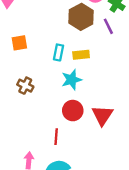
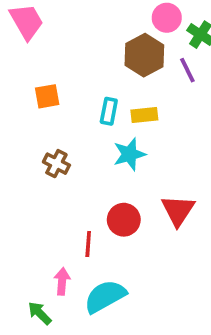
red circle: (73, 111) -> (124, 220), moved
red line: (56, 137) -> (88, 244), moved

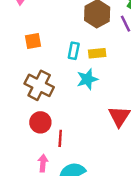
brown cross: (56, 164) -> (39, 85), size x1.6
red circle: (124, 220) -> (40, 122), moved

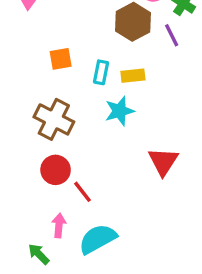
orange square: (33, 41) -> (61, 59), moved
red line: (60, 138) -> (82, 192), turned -42

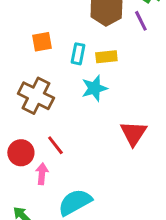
red circle: (56, 170) -> (21, 153), moved
red line: (82, 192) -> (55, 145), moved
pink arrow: (59, 225) -> (42, 174), moved

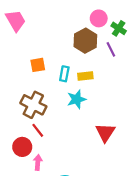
red line: (55, 145) -> (38, 130), moved

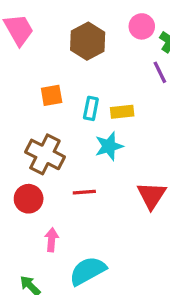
brown hexagon: (85, 41) -> (88, 41), moved
red line: (38, 130) -> (84, 192), moved, turned -56
red circle: (22, 147) -> (29, 199), moved

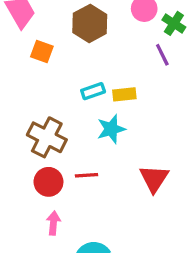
orange square: (52, 95) -> (42, 52), moved, turned 30
cyan rectangle: (91, 108) -> (93, 91), turned 60
red circle: (29, 199) -> (48, 182), moved

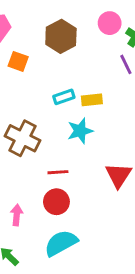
red circle: (48, 182) -> (56, 202), moved
pink arrow: (53, 223) -> (17, 215), moved

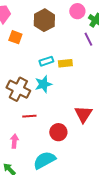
cyan star: (80, 131) -> (43, 84), moved
red line: (58, 172) -> (29, 116), moved
red circle: (56, 202) -> (58, 132), moved

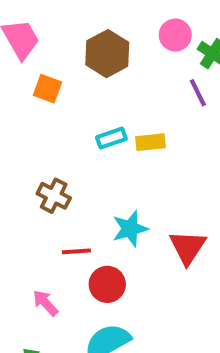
cyan star: (43, 84) -> (130, 229), moved
brown cross: (18, 89) -> (54, 196), size x0.7
red circle: (58, 132) -> (107, 284), moved
pink arrow: (14, 141) -> (45, 303), turned -48

